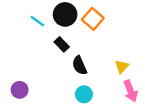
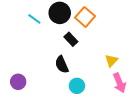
black rectangle: (62, 44) -> (71, 39), moved
black semicircle: (79, 65) -> (62, 65), moved

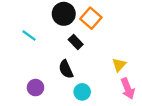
cyan line: (34, 19) -> (29, 36), moved
purple circle: (18, 82) -> (36, 88), moved

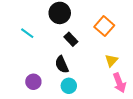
orange square: (91, 18) -> (104, 26), moved
cyan circle: (82, 92) -> (69, 86), moved

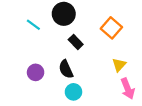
cyan line: (27, 33) -> (33, 25), moved
purple circle: (33, 82) -> (36, 72), moved

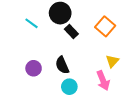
black rectangle: (76, 42) -> (71, 31), moved
pink arrow: (128, 89) -> (103, 81), moved

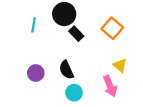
cyan line: (32, 23) -> (34, 25), turned 64
yellow triangle: (112, 61) -> (120, 65), turned -32

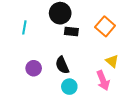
cyan line: (34, 25) -> (24, 27), moved
black rectangle: (76, 34) -> (71, 32), turned -40

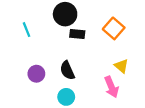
cyan line: (24, 27) -> (26, 30), turned -32
cyan circle: (69, 87) -> (66, 97), moved

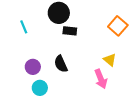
orange square: (114, 28) -> (118, 26), moved
cyan circle: (66, 97) -> (40, 88), moved

